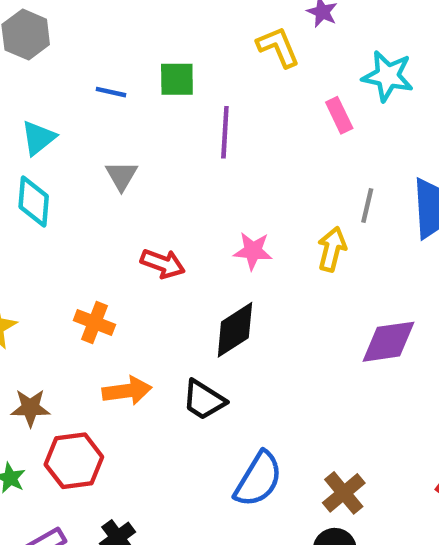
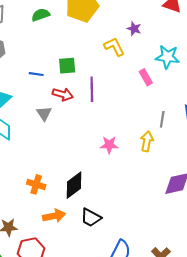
red arrow: (163, 264) -> (63, 94), moved
black diamond: (235, 330) -> (74, 185), moved

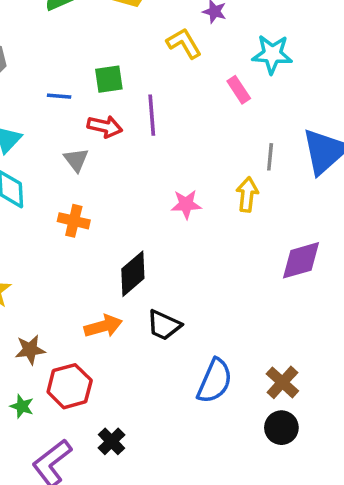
orange cross: (36, 184) -> (74, 221), moved

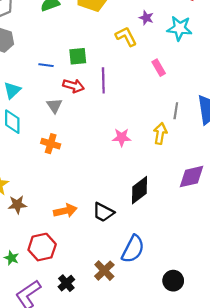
cyan star: (272, 54) -> (180, 28), moved
black diamond: (133, 274) -> (140, 190), moved
brown star: (30, 350) -> (17, 205), moved
brown cross: (282, 382) -> (104, 271), moved

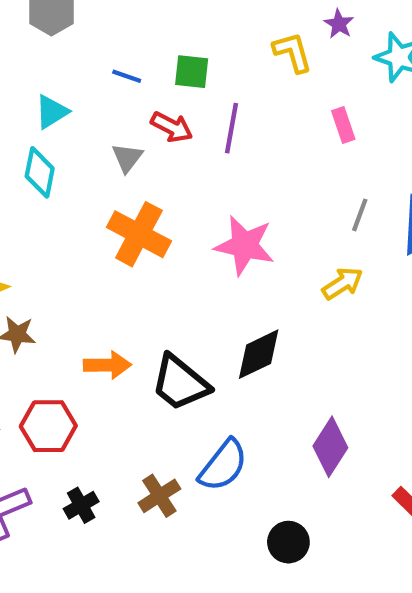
yellow arrow: (160, 133) -> (343, 283), moved, turned 36
pink star: (122, 137) -> (245, 245), size x1.6
orange cross: (51, 144) -> (139, 234), moved, size x1.6
purple diamond: (191, 177) -> (330, 447), moved, turned -56
black trapezoid: (103, 212) -> (180, 383), size x1.4

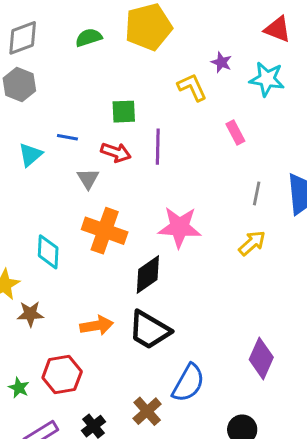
blue line: (127, 76) -> (67, 137), moved
cyan diamond: (40, 172) -> (48, 252), moved
black diamond: (259, 354) -> (148, 275), moved

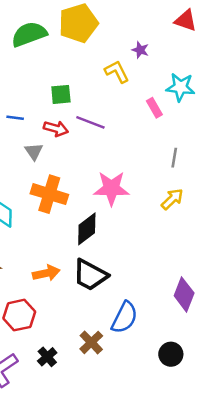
green semicircle: (89, 38) -> (29, 34), size x1.6
cyan star: (267, 79) -> (180, 87), moved
purple line: (158, 147) -> (90, 122), turned -68

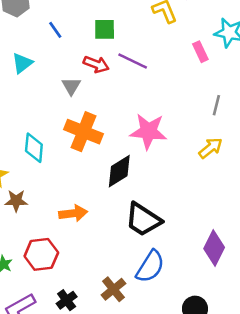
blue line: (15, 118) -> (55, 30), moved, turned 42
black trapezoid: (90, 275) -> (143, 220), moved

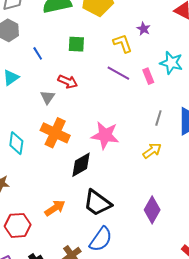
green square: (105, 29) -> (76, 44), moved
purple line: (133, 61) -> (118, 73), moved
orange arrow: (73, 213) -> (55, 208), moved, turned -30
purple diamond: (214, 248) -> (152, 210), moved

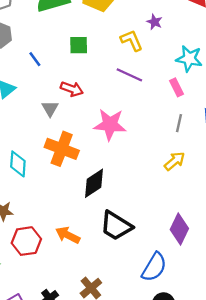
pink rectangle: (148, 76) -> (177, 87), moved
pink star: (105, 135) -> (110, 124), moved
orange arrow: (55, 208) -> (68, 235), turned -115
red hexagon: (18, 225) -> (26, 241), moved
blue semicircle: (101, 239) -> (154, 267), moved

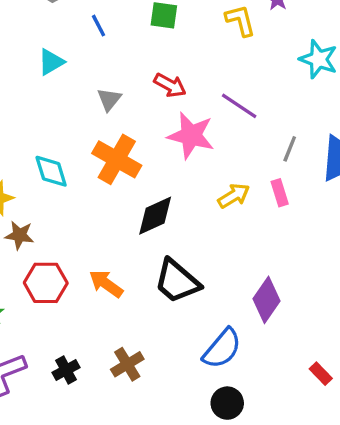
purple line: (129, 75) -> (239, 106), moved
pink rectangle: (177, 87) -> (280, 193), moved
red arrow: (72, 89) -> (170, 85), moved
yellow arrow: (175, 161) -> (234, 196), moved
cyan diamond: (18, 164) -> (51, 171), turned -30

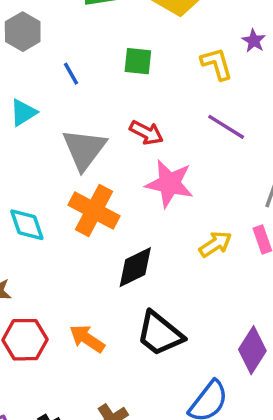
gray triangle: (109, 99) -> (84, 149), size x1.8
purple line: (239, 106) -> (226, 127), moved

